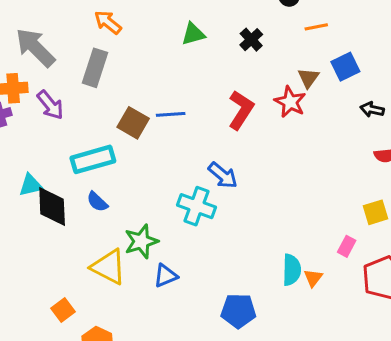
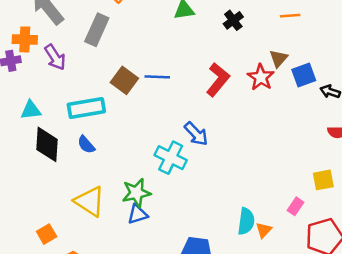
blue square: (345, 67) -> (304, 75), moved
cyan triangle: (31, 185) -> (31, 110), moved
green star: (141, 241) -> (136, 193), moved

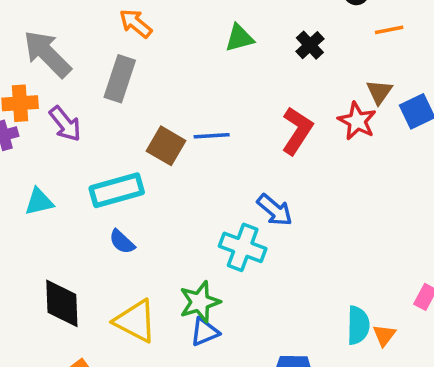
black diamond: (47, 144) -> (62, 303), moved

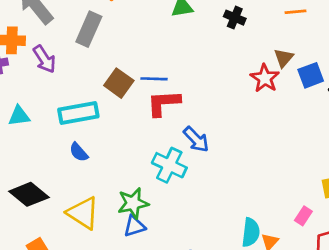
black cross: (310, 45) -> (235, 18), turned -30
red L-shape: (297, 131) -> (164, 103), moved, turned -132
black diamond: (62, 303) -> (29, 194), turned -54

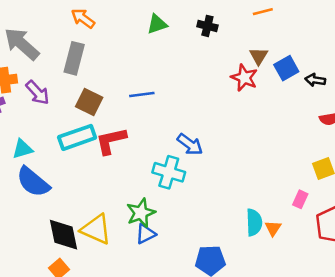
brown square: (119, 83) -> (89, 102), moved
red L-shape: (164, 103) -> (111, 141), moved
blue semicircle: (79, 152) -> (33, 182), moved, size x1.8
black diamond: (29, 194) -> (64, 235), moved, turned 48

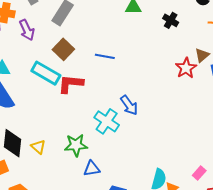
cyan rectangle: (77, 137) -> (46, 73), turned 32
yellow triangle: (96, 229) -> (38, 147), size x0.6
blue triangle: (146, 234) -> (92, 169), moved

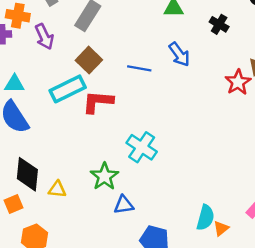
cyan rectangle: (46, 73) -> (68, 89), turned -56
blue arrow: (129, 105) -> (179, 54), moved
green star: (76, 145) -> (104, 176), turned -30
yellow triangle: (38, 147) -> (57, 189), moved, turned -35

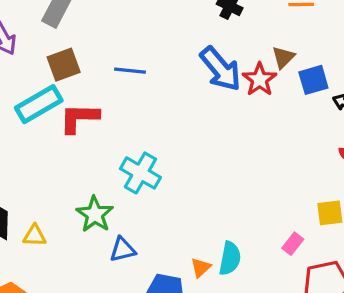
blue arrow: (179, 54) -> (221, 69), moved, size x1.4
brown square: (89, 60) -> (64, 65), turned 30
orange triangle: (221, 228) -> (201, 268), moved

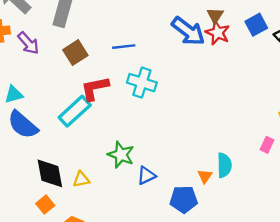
brown triangle: (283, 57) -> (215, 16), moved
cyan rectangle: (39, 104) -> (75, 111), moved
cyan cross: (140, 173) -> (142, 83), moved

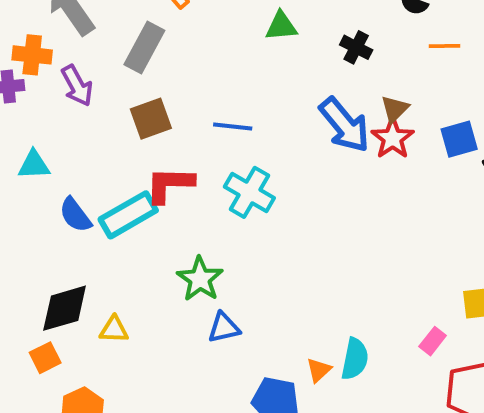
blue semicircle: (23, 125) -> (75, 215), moved, size x0.7
green star: (121, 155) -> (200, 279), moved
black diamond: (50, 173) -> (65, 308), turned 72
blue triangle: (146, 176) -> (224, 328), moved

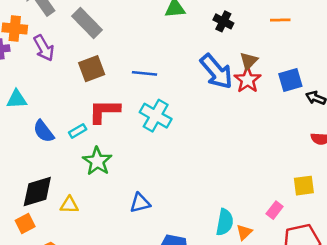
gray rectangle: (144, 47) -> (87, 23), turned -72
cyan rectangle: (128, 215) -> (78, 131), size x0.5
green star: (200, 279) -> (97, 161), moved
orange triangle: (319, 370) -> (244, 232), moved

